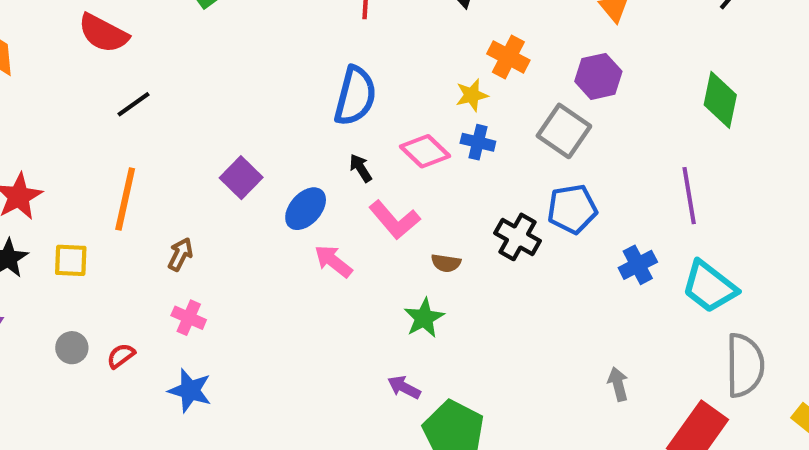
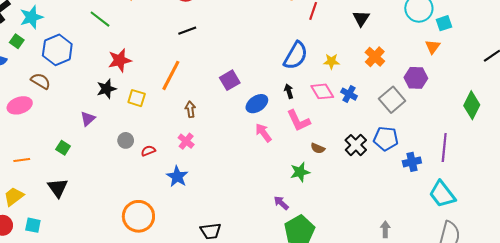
yellow star: (472, 95) -> (331, 61), moved
brown arrow: (180, 254) -> (190, 109), turned -49
blue cross: (638, 265) -> (412, 162), moved

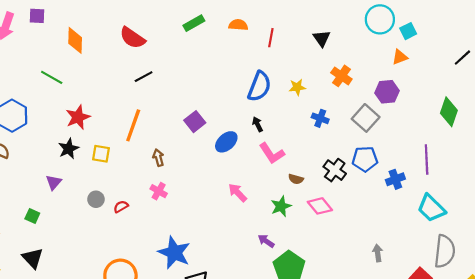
orange triangle: (433, 47) -> (400, 57), turned 42
pink diamond: (322, 91) -> (320, 206), moved
pink arrow: (263, 133) -> (238, 193), moved
blue star: (177, 177) -> (174, 253), moved, size x1.4

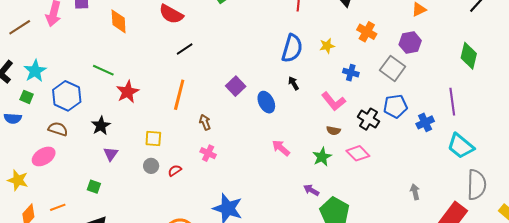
green line: (52, 77) -> (103, 70), moved
blue ellipse: (226, 142) -> (266, 102), turned -70
black star: (68, 149) -> (101, 126), moved
pink L-shape: (272, 153) -> (334, 101), moved
yellow square: (101, 154) -> (153, 139), moved

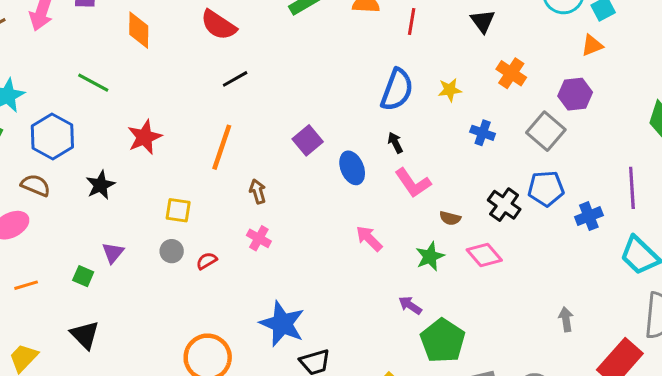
green line: (103, 70) -> (93, 83), moved
pink L-shape: (334, 101) -> (413, 183), moved
purple triangle: (111, 154) -> (113, 253), moved
orange line: (58, 207) -> (26, 285), moved

